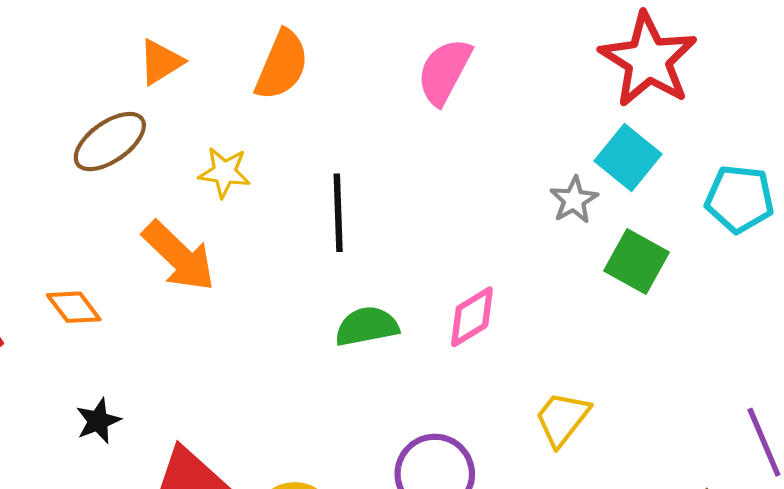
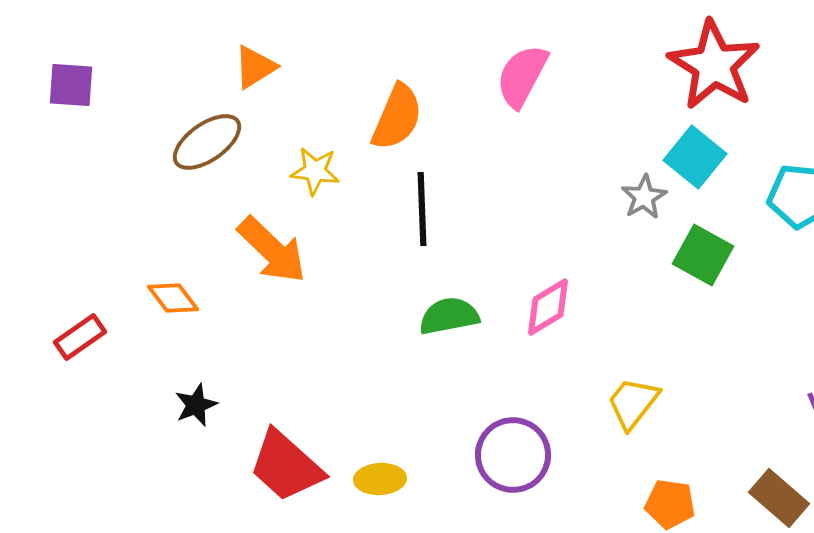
orange semicircle: (282, 65) -> (397, 117), moved

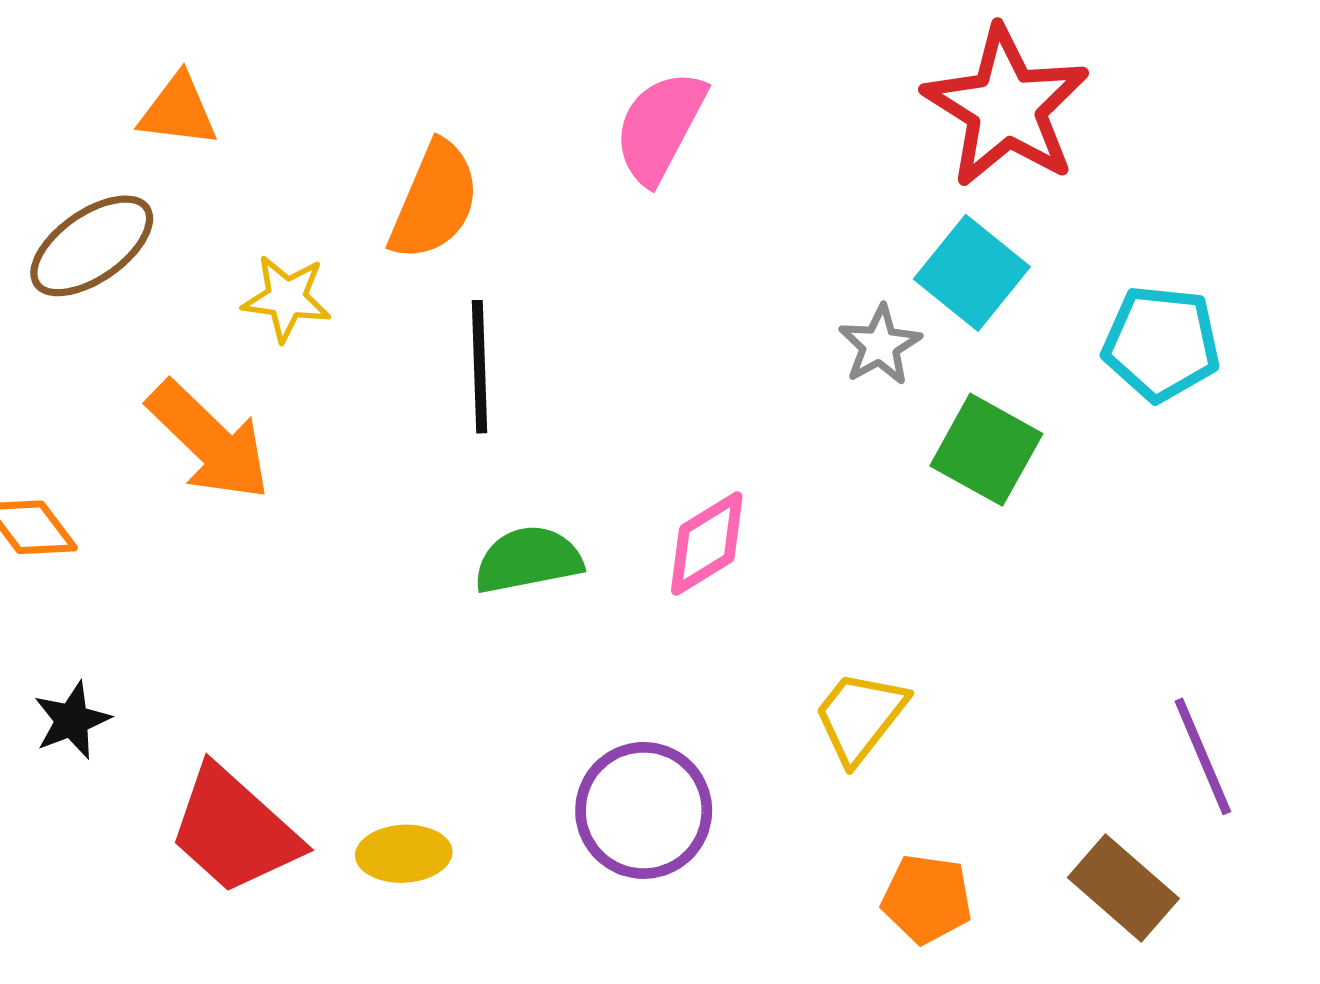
orange triangle: (255, 67) -> (178, 111), turned 39

